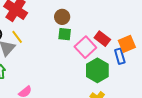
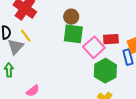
green square: (65, 34) -> (73, 34), size x1.5
red rectangle: (102, 39) -> (111, 39), turned -42

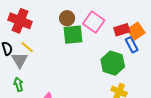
red rectangle: (111, 39) -> (122, 30), moved
pink square: (94, 47) -> (94, 22), moved

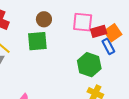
pink square: (94, 22) -> (83, 22), moved, turned -30
green square: (73, 35) -> (37, 41), moved

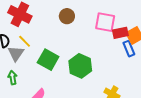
green square: (37, 41) -> (48, 60), moved, turned 30
green hexagon: (89, 65) -> (80, 66), moved

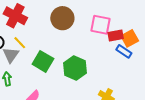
brown circle: (67, 16) -> (62, 18), size x1.5
blue rectangle: (129, 49) -> (124, 51), turned -35

